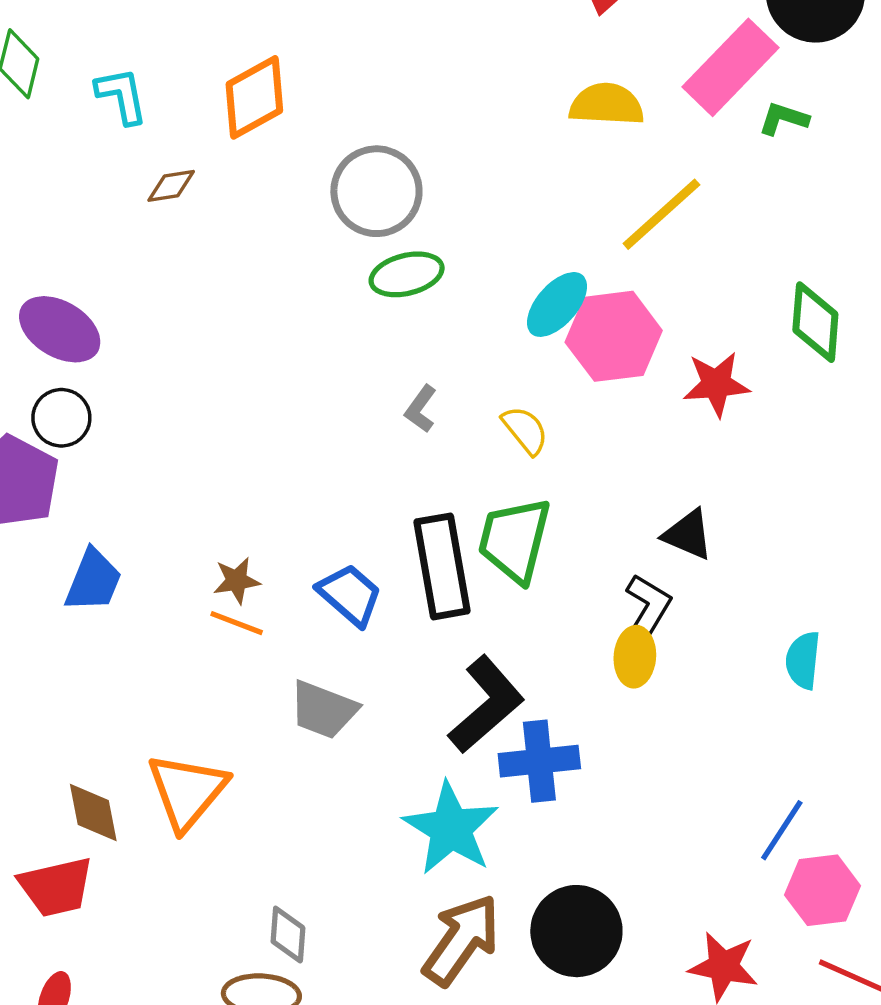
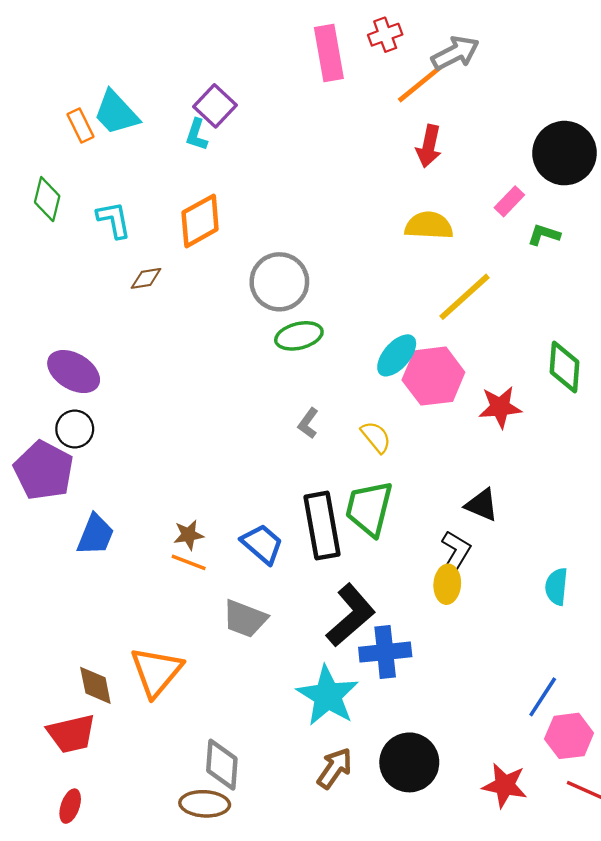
pink rectangle: (730, 67) -> (509, 201), size x0.5
gray diamond: (288, 935) -> (222, 765), size x1.4
brown arrow: (461, 940) -> (335, 768), size x0.7

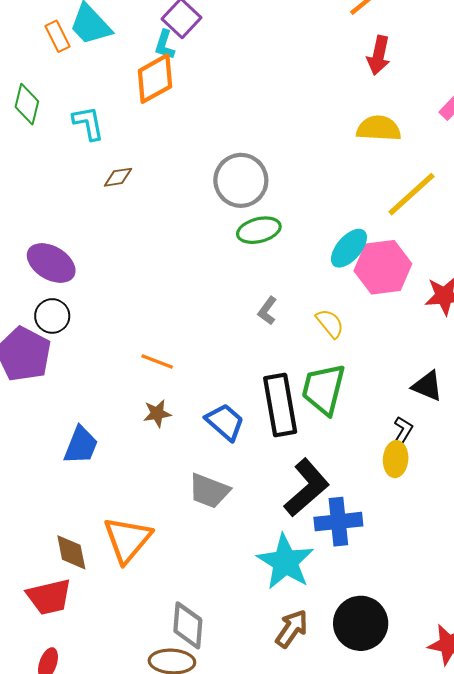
orange diamond: (200, 221) -> (155, 79), moved
blue trapezoid: (95, 535) -> (81, 445), moved
black L-shape: (455, 553) -> (403, 430), size x0.7
orange line: (189, 562) -> (157, 362), moved

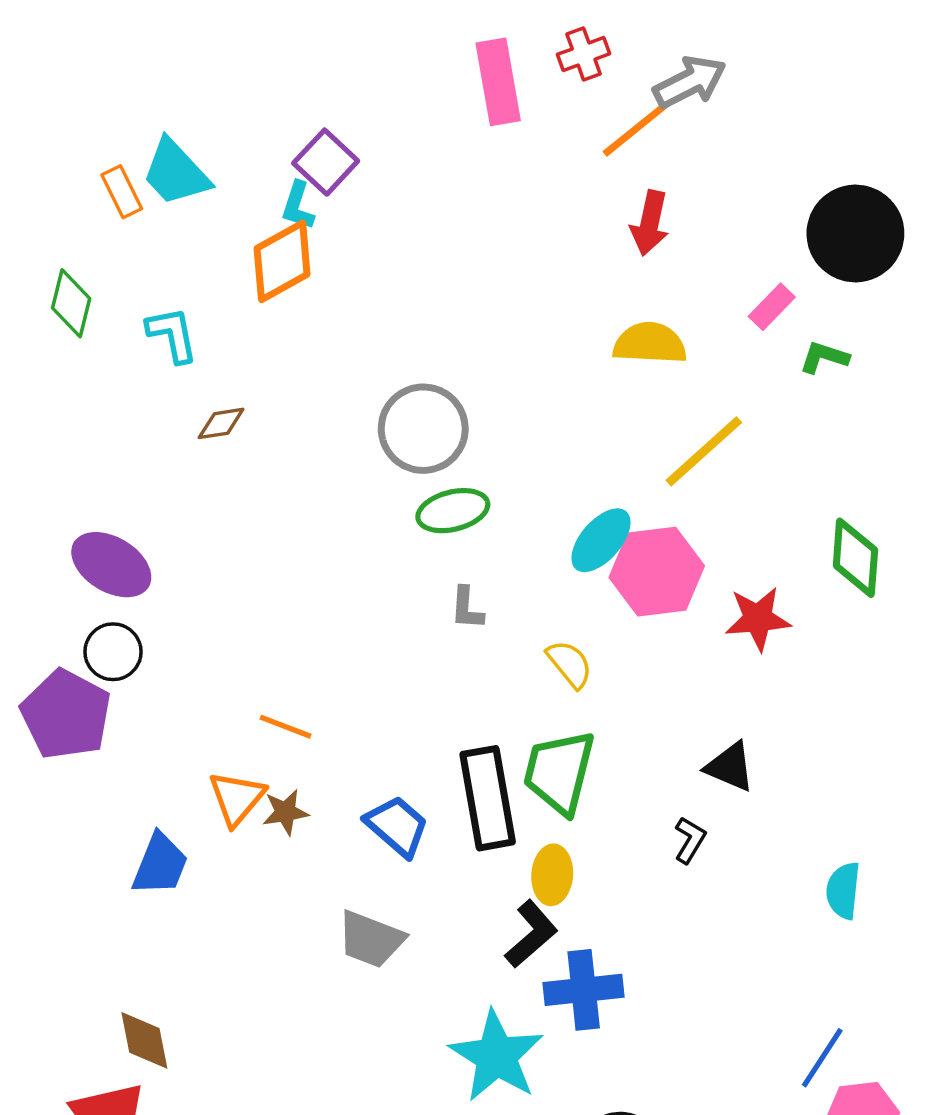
gray L-shape: (267, 311) -> (467, 608), moved, turned -32
yellow ellipse: (396, 459) -> (552, 875), moved
black L-shape: (307, 488) -> (531, 934), size x0.7
orange triangle: (127, 540) -> (237, 798), moved, size x0.7

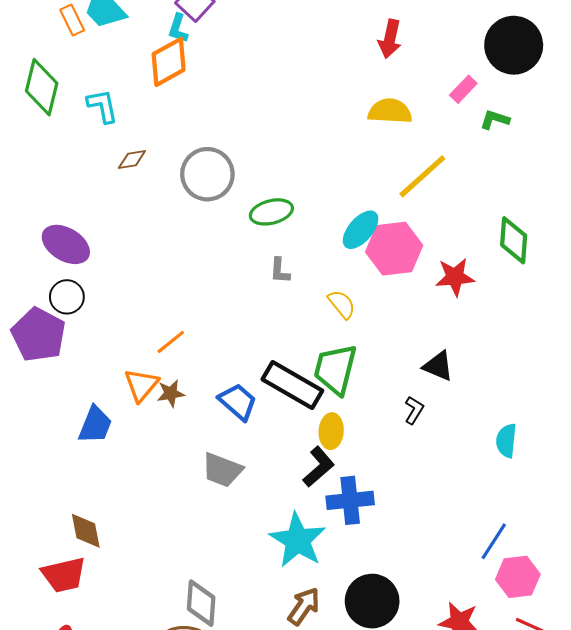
green diamond: (71, 303) -> (42, 87), size x1.4
gray circle: (423, 429) -> (207, 174), moved
orange line: (286, 727) -> (171, 342), turned -60
black rectangle: (488, 798) -> (292, 385), turned -50

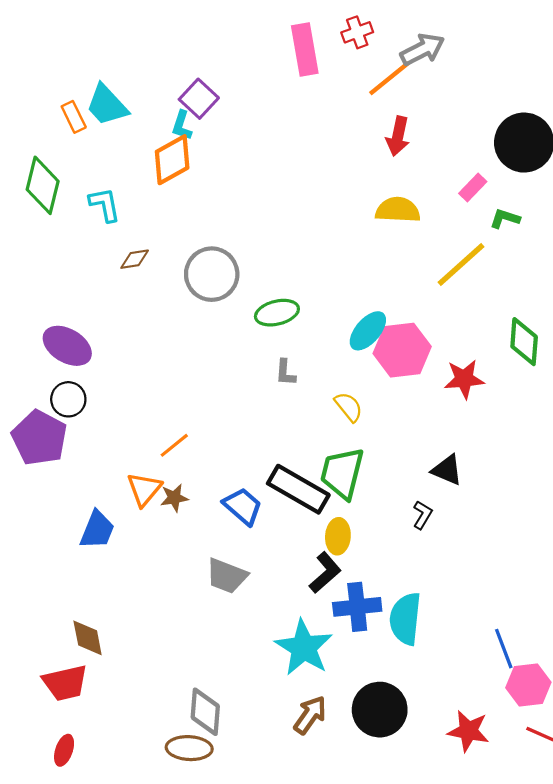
yellow line: (422, 176) -> (461, 265), moved
cyan semicircle: (506, 441) -> (405, 619), moved, size x1.5
blue line: (494, 541) -> (504, 649), turned -54

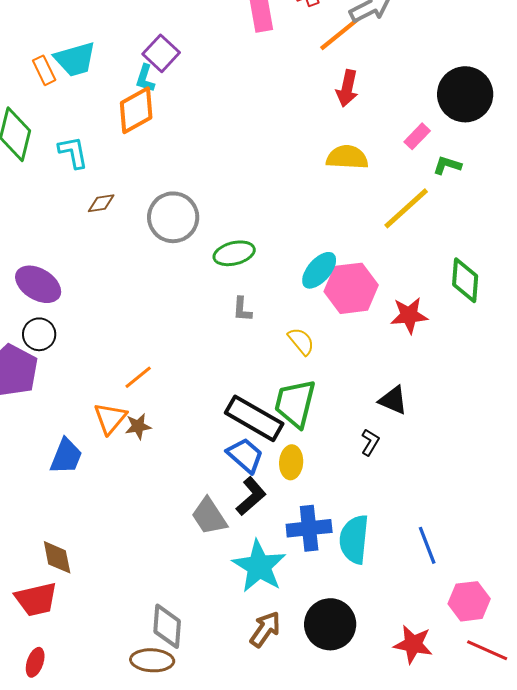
cyan trapezoid: (107, 105) -> (75, 59), turned -63
blue trapezoid: (243, 506) -> (245, 455), moved
black L-shape: (325, 573) -> (251, 496), moved
gray trapezoid: (227, 576) -> (209, 516), moved, turned 36
blue line: (504, 649) -> (427, 545), moved

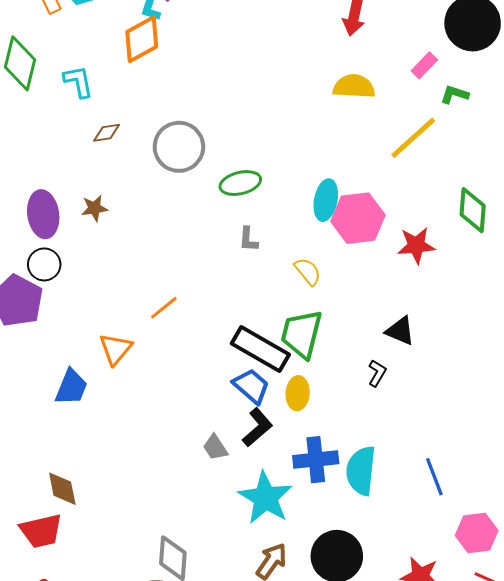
cyan ellipse: (319, 270) -> (326, 200), turned -30
purple ellipse: (38, 284) -> (43, 214), turned 51
orange line: (138, 377) -> (164, 308), moved
brown star: (138, 426) -> (94, 208), moved
gray trapezoid: (209, 516) -> (215, 447), size x0.7

